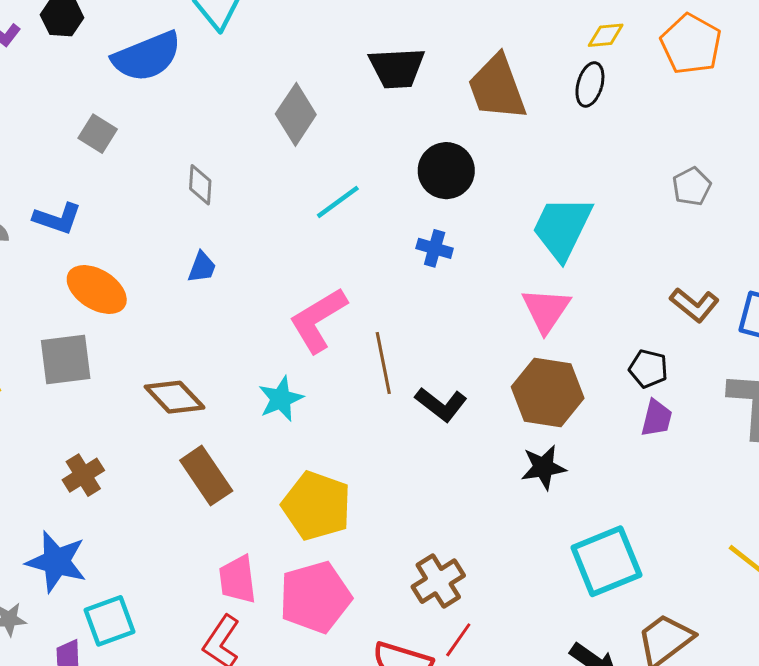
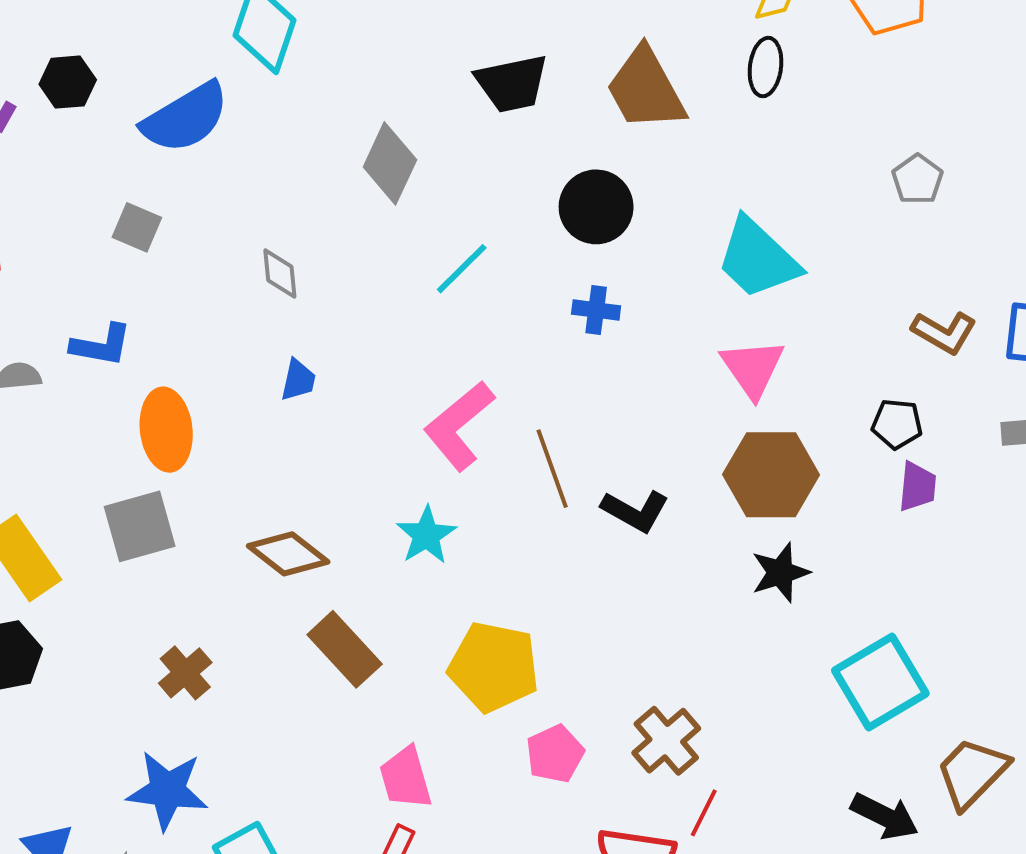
cyan trapezoid: (562, 228) -> (758, 258), turned -64
orange ellipse: (97, 290) -> (166, 430), turned 60
pink pentagon: (315, 597) -> (555, 754), moved, size x0.6

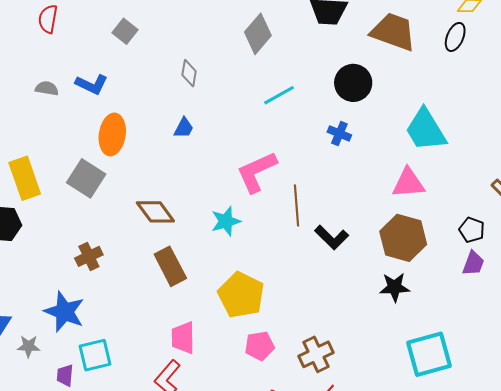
brown trapezoid: (646, 89) -> (393, 32), turned 123
pink triangle: (753, 368) -> (408, 183), turned 45
gray square: (140, 526) -> (86, 178), turned 33

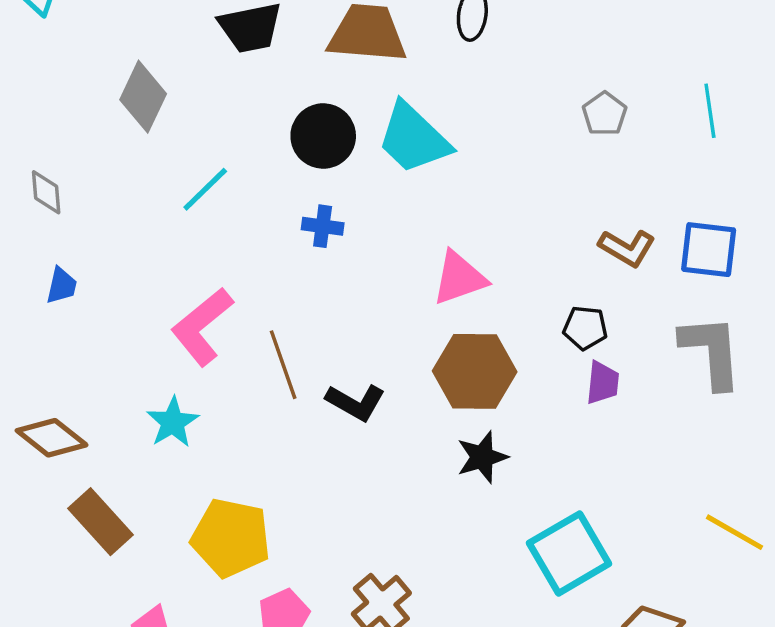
cyan trapezoid: (426, 130) -> (414, 138), moved

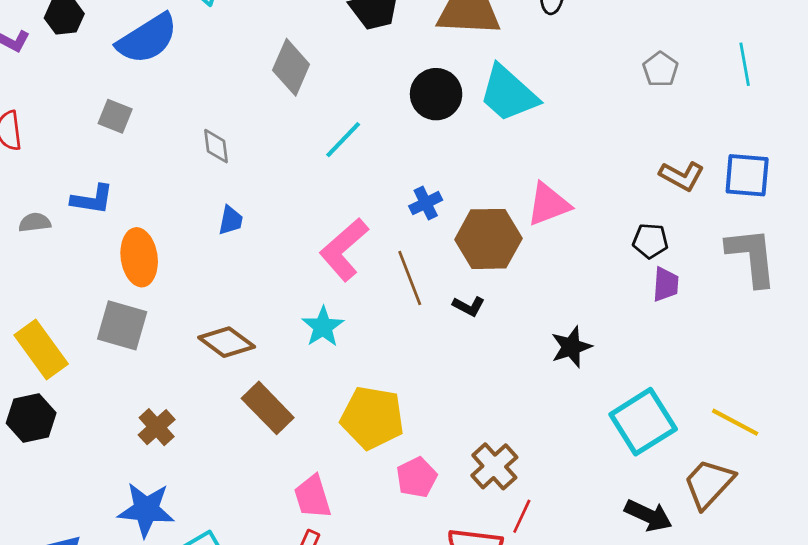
blue cross: (323, 226) -> (426, 203), moved, turned -32
brown hexagon: (475, 371) -> (488, 239), moved
black L-shape: (356, 402) -> (469, 306), size x0.7
yellow line: (734, 532) -> (735, 422), moved

